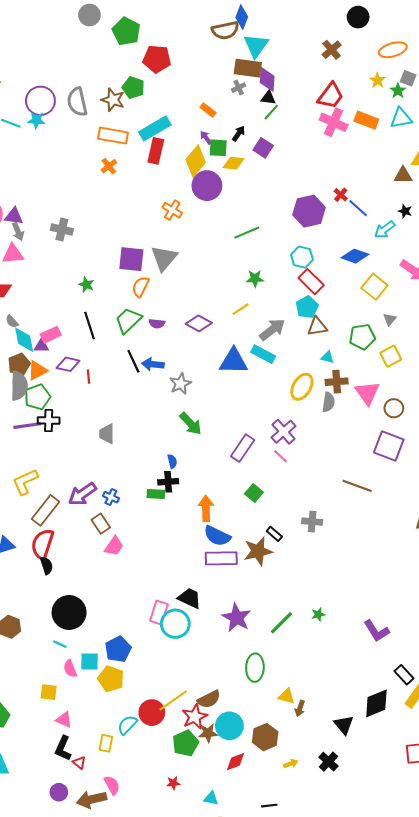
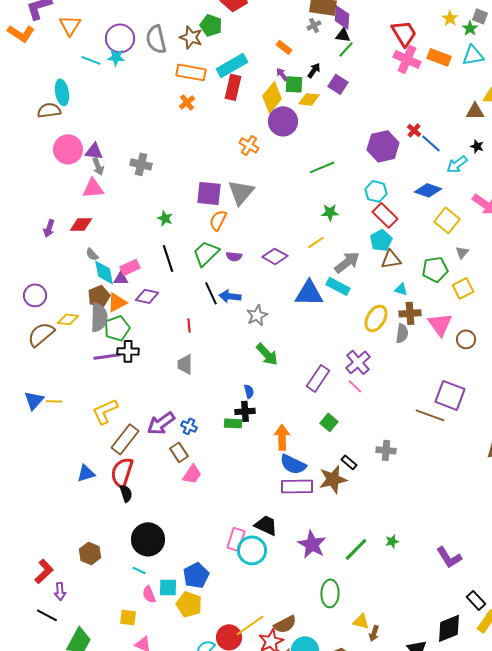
red trapezoid: (331, 96) -> (404, 33), turned -68
red line: (88, 377) -> (189, 325), moved
purple square: (389, 446) -> (450, 395), moved

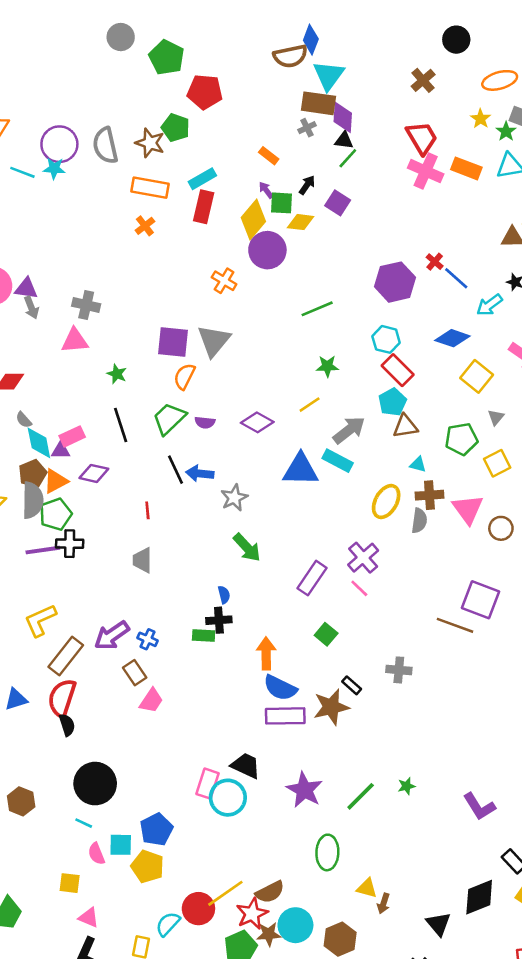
cyan rectangle: (232, 65) -> (202, 179), size x0.7
pink triangle: (93, 188) -> (75, 341), moved

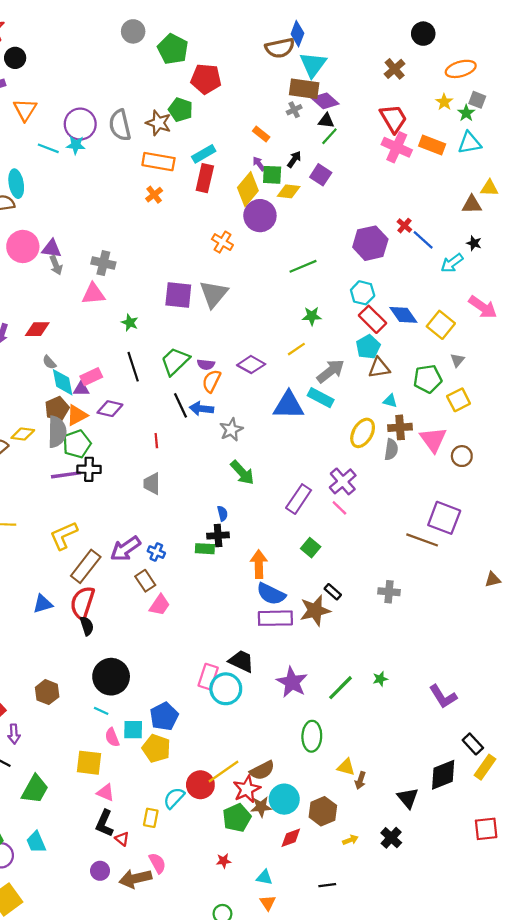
purple diamond: (343, 117) -> (325, 101), turned -52
blue diamond: (452, 338) -> (403, 315), moved, turned 36
orange semicircle: (184, 376) -> (211, 381), moved
gray cross: (399, 670) -> (389, 592), moved
yellow square: (70, 883) -> (89, 763), size x1.4

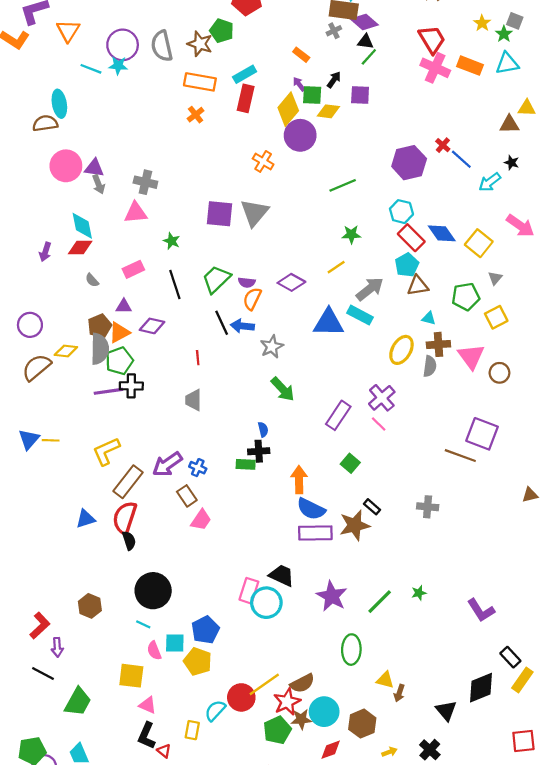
purple square: (321, 175) -> (360, 95), turned -30
pink rectangle: (91, 377) -> (133, 269), moved
cyan diamond: (63, 382) -> (82, 226), moved

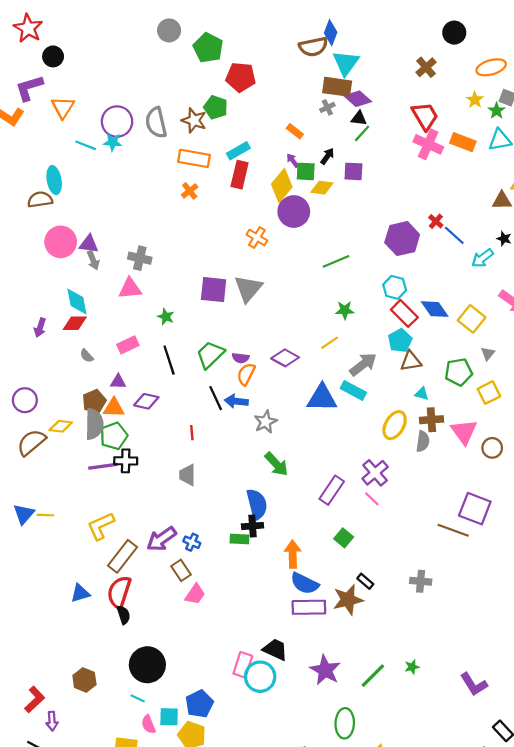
orange triangle: (119, 332) -> (114, 408), turned 30
blue semicircle: (263, 429) -> (257, 504), size x2.0

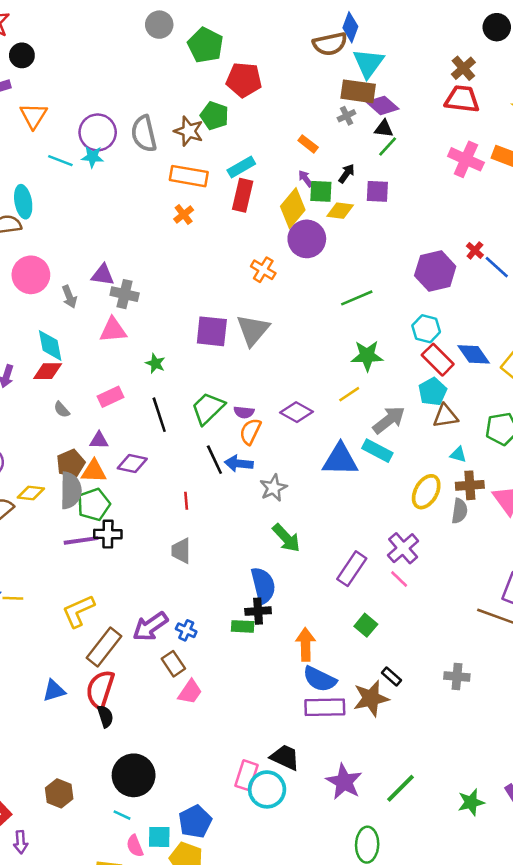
red trapezoid: (425, 116) -> (462, 99), moved, turned -52
purple triangle: (89, 244) -> (103, 275), moved
green star: (345, 310) -> (367, 356), size x1.4
green star: (412, 667) -> (471, 802), moved, size x1.5

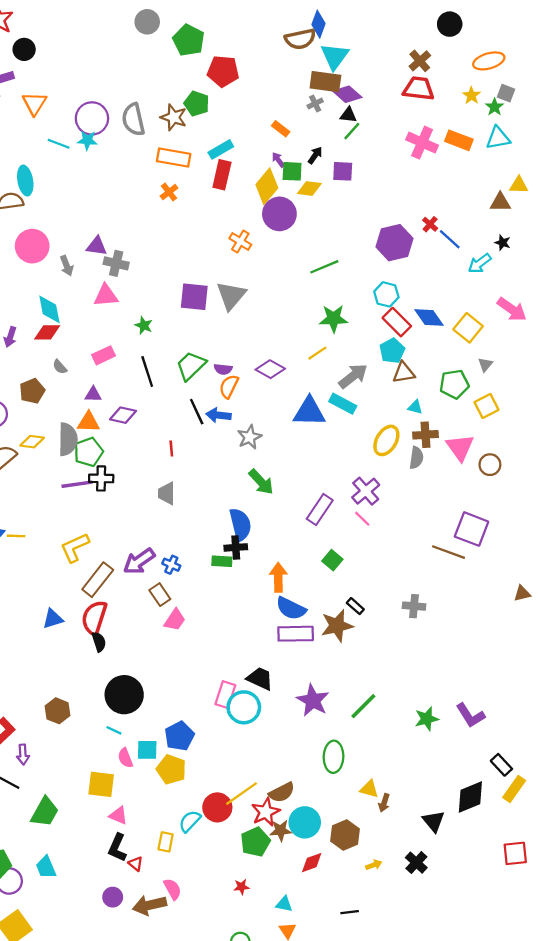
brown pentagon: (71, 463) -> (32, 391), moved

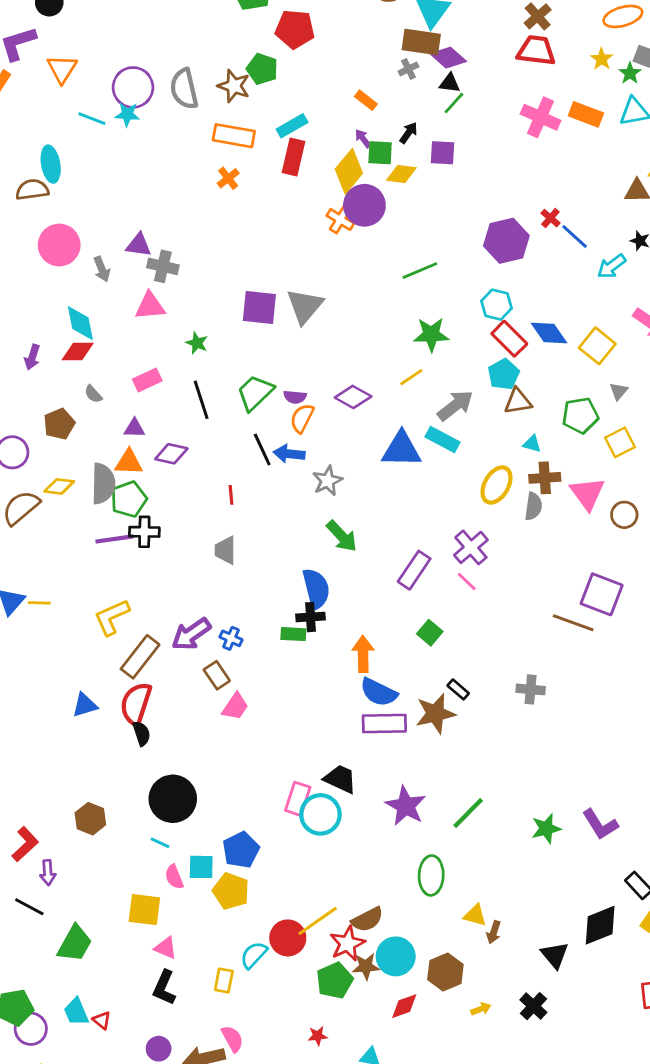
orange cross: (240, 241) -> (340, 219), moved
red triangle: (136, 864) -> (102, 1020), moved

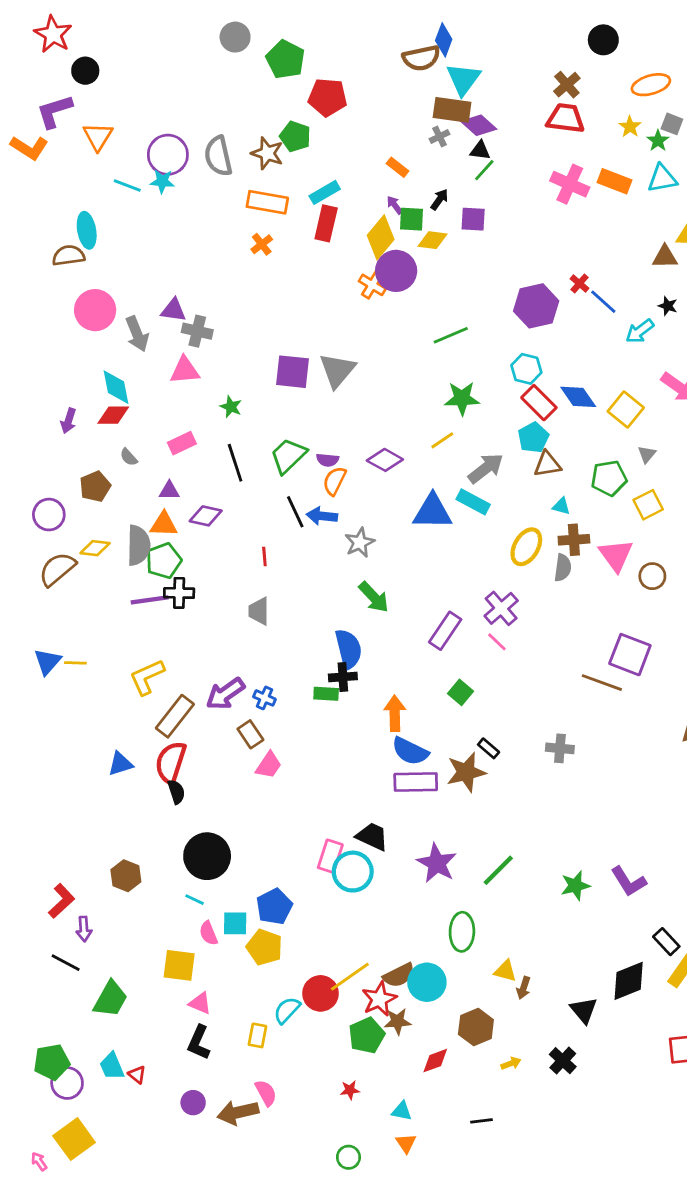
gray arrow: (102, 269) -> (137, 334), size x1.4
cyan circle: (396, 956) -> (427, 982), moved

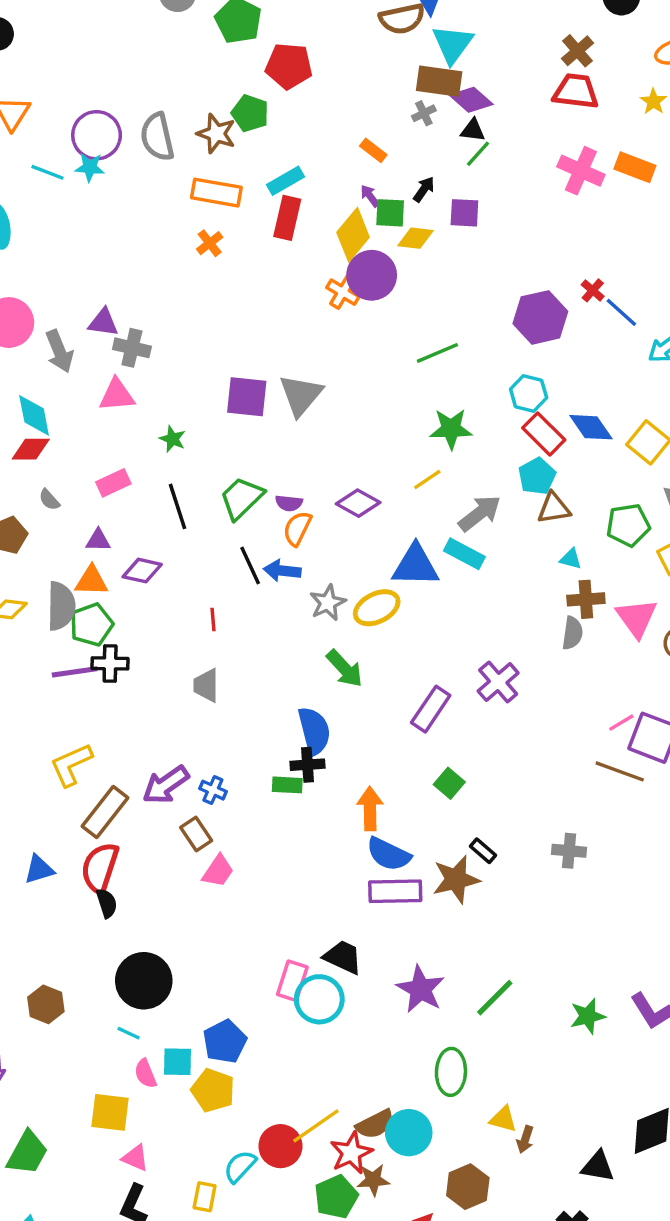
yellow ellipse: (526, 547) -> (377, 608), moved, turned 33
pink line: (497, 642) -> (621, 723), moved, turned -75
black triangle: (584, 1010) -> (598, 1166), turned -40

